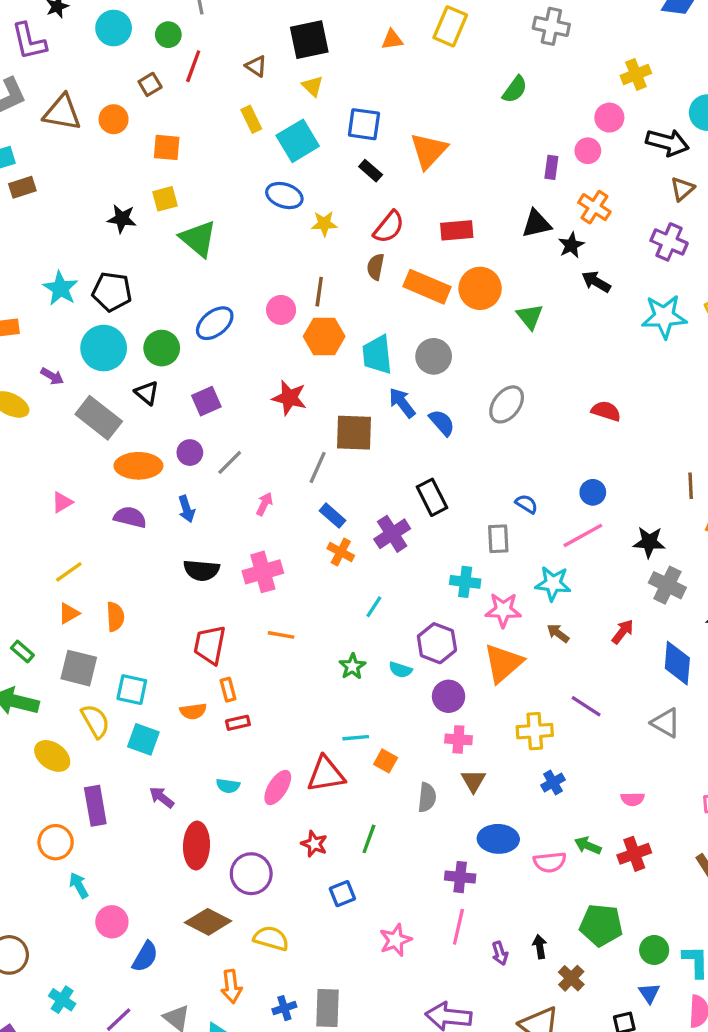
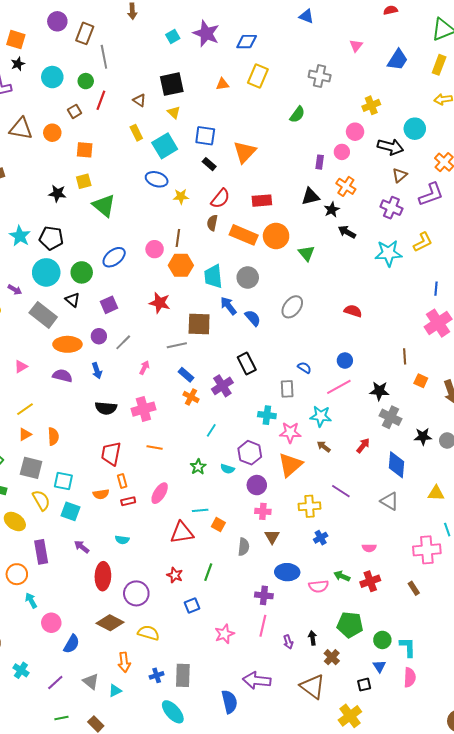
gray line: (318, 467) -> (177, 345), turned 54
pink ellipse: (278, 787) -> (160, 493), moved

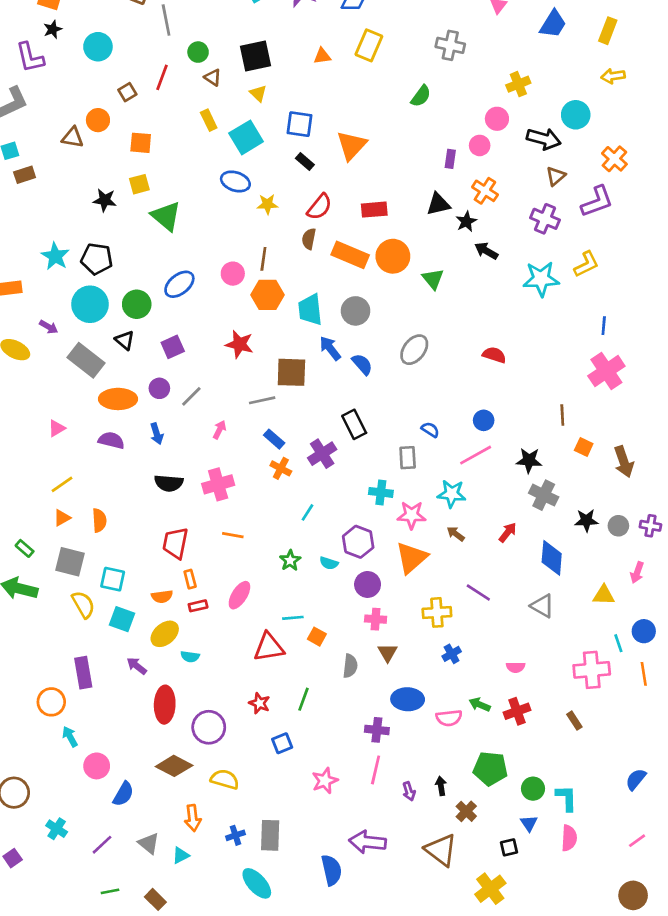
green circle: (86, 81) -> (198, 52), moved
brown triangle: (21, 129) -> (73, 137), moved, size x0.7
yellow ellipse: (15, 521) -> (165, 634), moved, turned -75

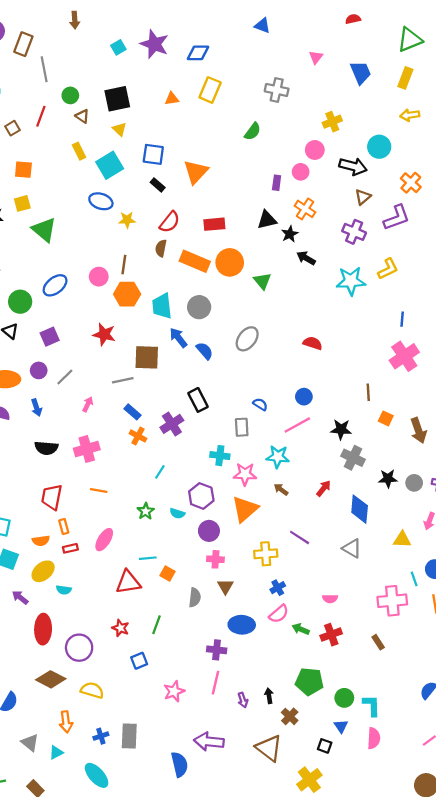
blue trapezoid: (553, 24) -> (361, 72), turned -55
pink semicircle: (449, 718) -> (279, 614), moved, turned -35
black square: (509, 847) -> (325, 746), turned 32
cyan ellipse: (257, 883) -> (97, 775), moved

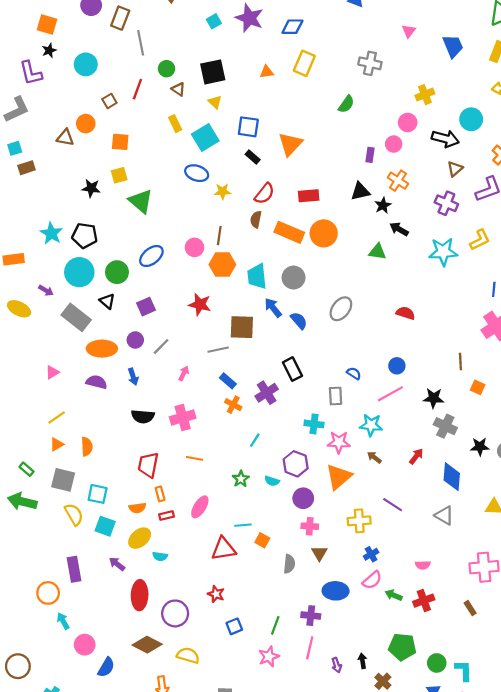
green triangle: (262, 281) -> (378, 252), moved, turned -42
green line: (157, 625) -> (275, 625), moved

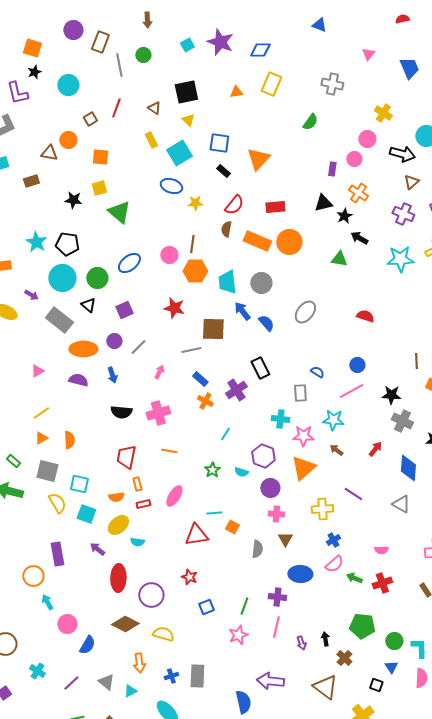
green circle: (166, 69) -> (143, 55), moved
yellow cross: (425, 95) -> (383, 113), turned -36
brown rectangle: (27, 168) -> (31, 181), moved

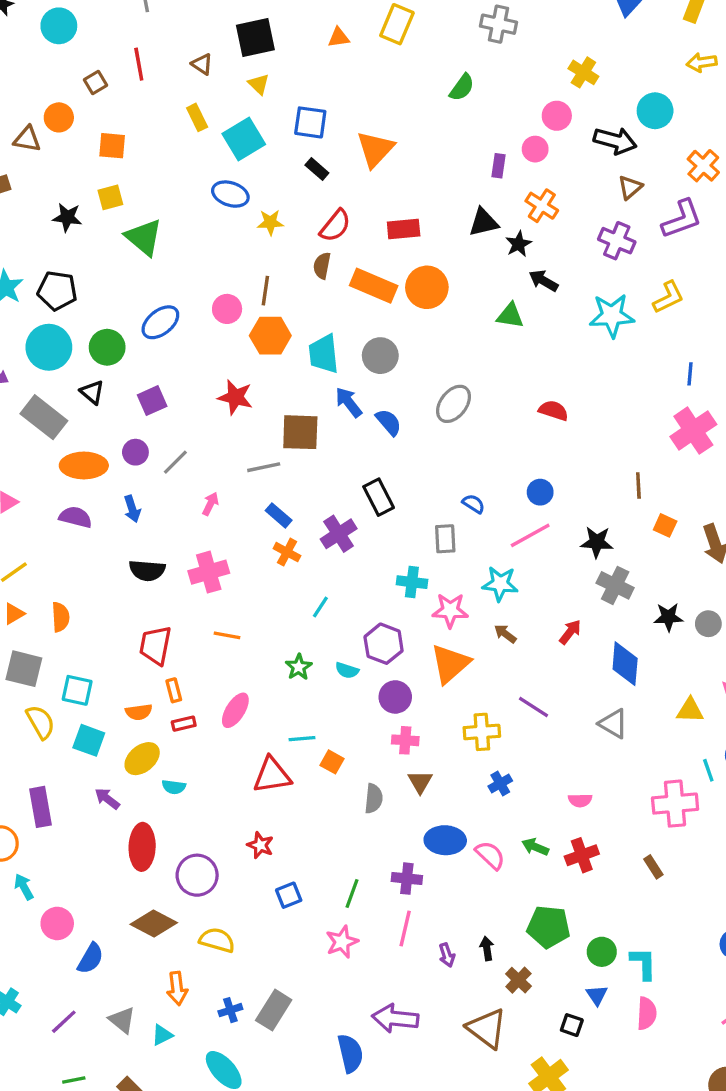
red line: (116, 108) -> (139, 64), turned -30
pink semicircle: (334, 564) -> (490, 855), moved, turned -96
gray rectangle: (197, 676) -> (274, 1010), turned 30

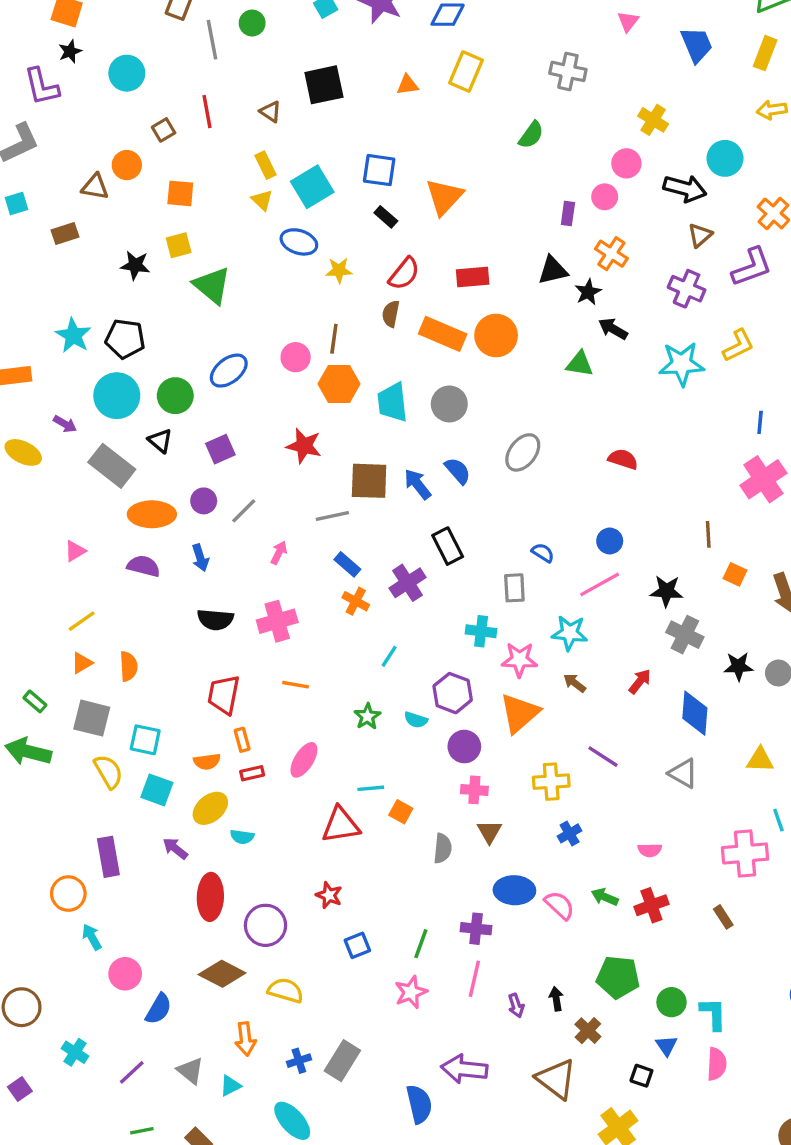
yellow triangle: (259, 84) -> (262, 200), moved
blue arrow: (349, 402) -> (418, 484), moved

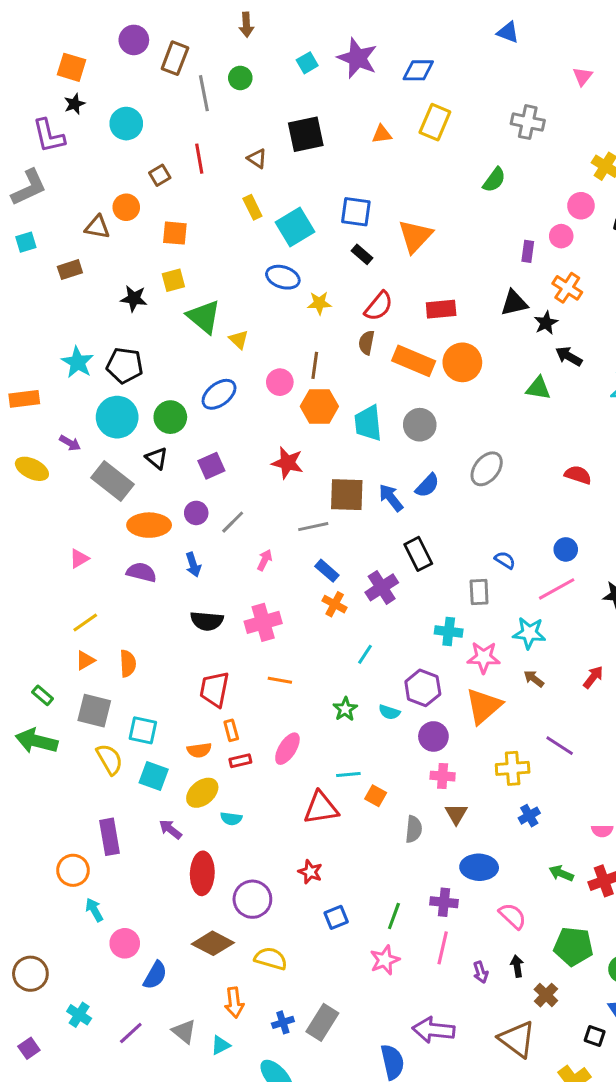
yellow triangle: (262, 200) -> (239, 340), moved
blue semicircle: (458, 471) -> (427, 486), turned 84
pink semicircle: (560, 905) -> (513, 916), moved

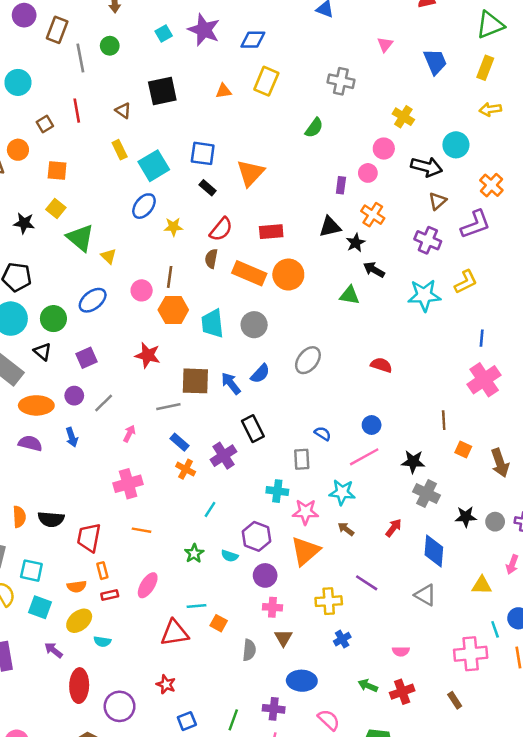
blue ellipse: (283, 277) -> (144, 206), turned -70
yellow square: (173, 280) -> (56, 208), turned -36
black semicircle: (207, 621) -> (51, 519), moved

